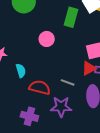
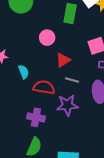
red triangle: (89, 68) -> (63, 60), moved

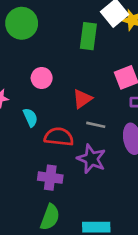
pink circle: (47, 38) -> (42, 78), moved
purple star: (67, 105) -> (91, 159), turned 30

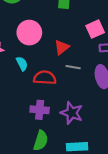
pink circle: (42, 78) -> (29, 33), size x1.5
purple star: (91, 159) -> (72, 113), moved

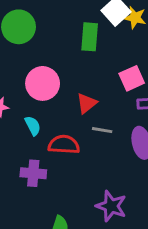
purple cross: (40, 110) -> (33, 173), moved
purple star: (72, 113) -> (111, 206), moved

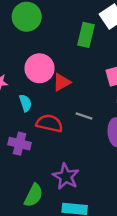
red triangle: (87, 103) -> (62, 82), moved
purple star: (111, 206) -> (66, 177), moved

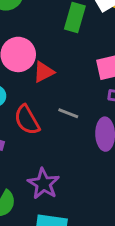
red semicircle: (49, 123) -> (27, 120), turned -135

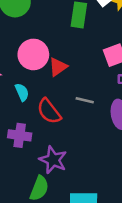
purple star: (43, 184) -> (53, 160), moved

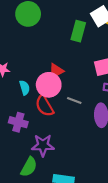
pink circle: (33, 54) -> (49, 85), moved
purple star: (53, 160) -> (43, 145), turned -30

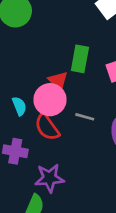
green rectangle: (78, 31) -> (80, 59), moved
red triangle: (56, 71) -> (58, 81), turned -42

